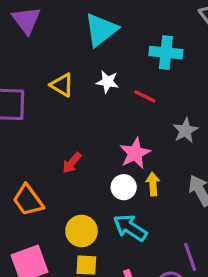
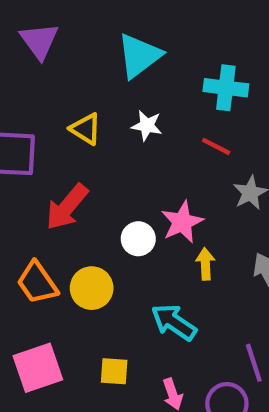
red line: (145, 96) -> (216, 146), moved
red arrow: (72, 163) -> (67, 207), moved, size x1.6
white circle: (124, 187) -> (138, 239), moved
yellow circle: (81, 231) -> (92, 288), moved

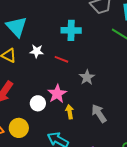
cyan triangle: (139, 56) -> (17, 27), moved, turned -30
red line: (216, 146) -> (61, 59), moved

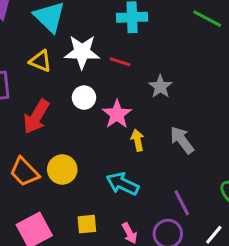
white star: (37, 51) -> (82, 52), size x1.6
white circle: (38, 103) -> (84, 98), moved

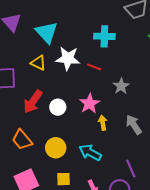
white circle: (84, 98) -> (58, 107), moved
yellow circle: (62, 169) -> (56, 148), moved

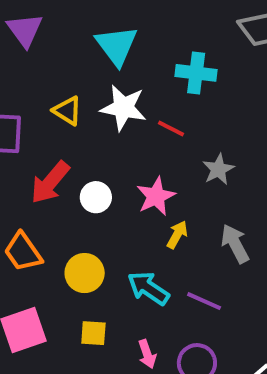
cyan triangle: (47, 32) -> (117, 46), moved
yellow arrow: (103, 123) -> (177, 235), turned 32
purple line: (131, 168) -> (204, 301), moved, turned -48

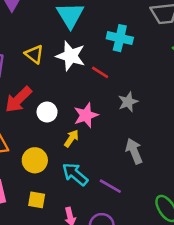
yellow arrow: (177, 235) -> (71, 138), moved

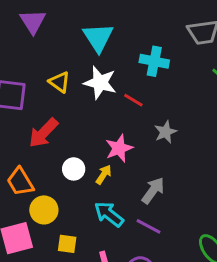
white circle: (47, 112) -> (74, 169), moved
gray arrow: (134, 151) -> (153, 190), moved, turned 60
yellow circle: (35, 160) -> (44, 210), moved

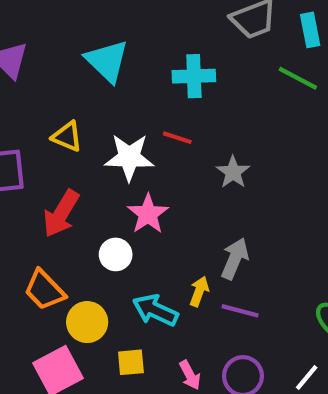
white star: (100, 83) -> (129, 157), moved
pink star: (119, 148) -> (148, 214), moved
yellow arrow: (104, 175) -> (199, 291), moved
cyan arrow: (109, 214) -> (155, 310), moved

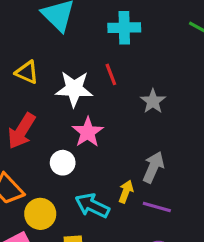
red line: (177, 138) -> (111, 74), turned 50

